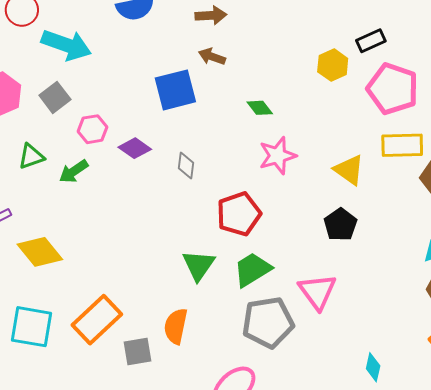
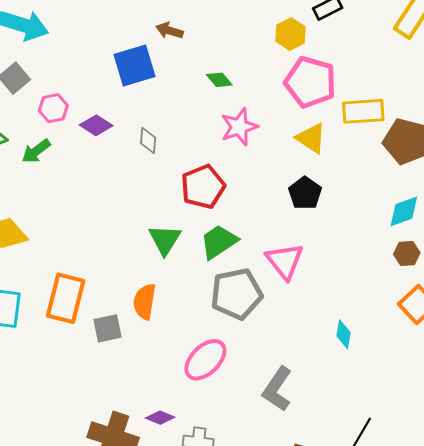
pink pentagon: (393, 89) -> (310, 82), moved
orange rectangle: (97, 320) -> (66, 298), turned -30

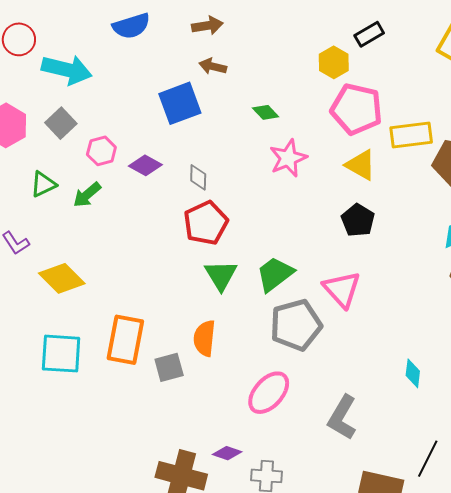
red pentagon: (203, 187) -> (206, 223), moved
cyan diamond: (343, 334) -> (413, 373), moved

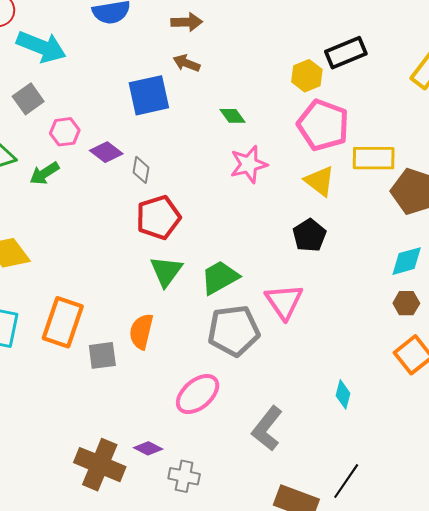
black rectangle: (369, 34) -> (346, 53), size x1.4
gray diamond: (198, 177) -> (141, 170), moved

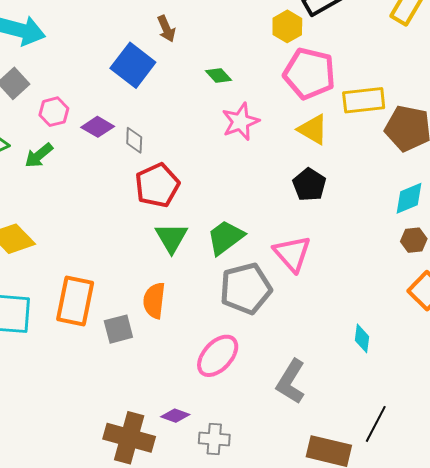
brown arrow: (186, 63) -> (166, 29), turned -128
blue square: (149, 95) -> (133, 65), turned -33

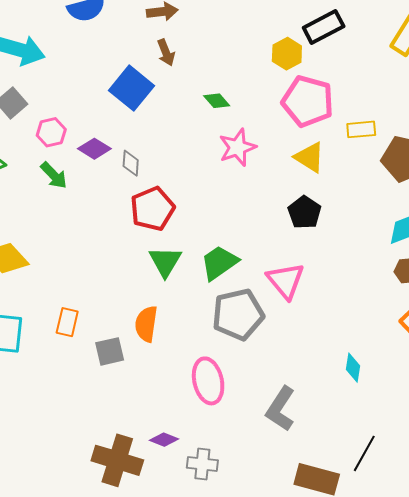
yellow rectangle: (364, 100) -> (361, 129), size x0.7
green arrow: (39, 155) -> (54, 175), moved, turned -96
orange rectangle: (75, 301) -> (67, 322), size x0.6
pink ellipse: (218, 356) -> (208, 381), turned -57

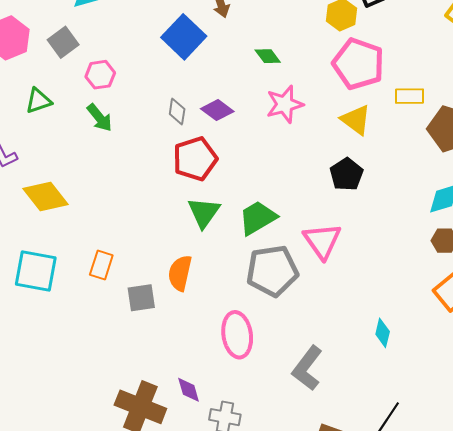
purple diamond: (94, 149) -> (217, 110), moved
purple diamond: (164, 440) -> (189, 390), turned 48

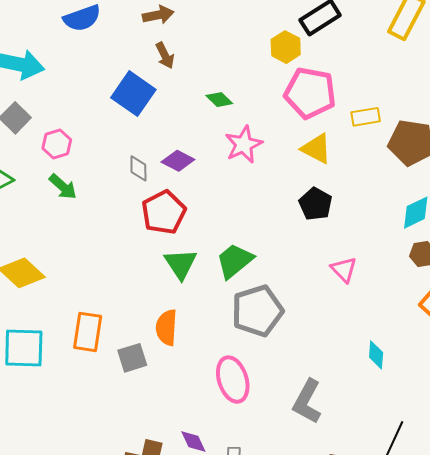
pink triangle: (322, 241) -> (344, 270), moved, size x0.7
orange rectangle: (101, 265) -> (88, 332), size x1.4

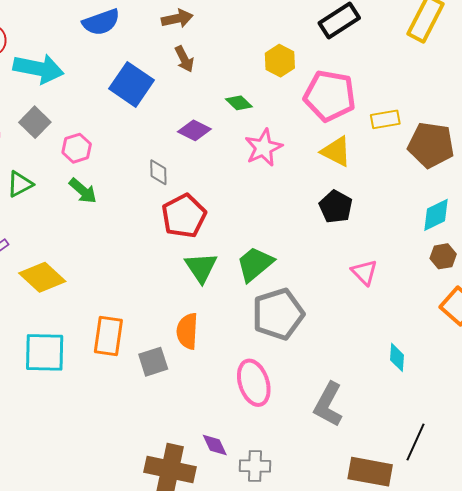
yellow hexagon: (286, 47) -> (280, 61), moved
blue square: (133, 94) -> (132, 84), moved
purple diamond: (178, 161) -> (194, 130), moved

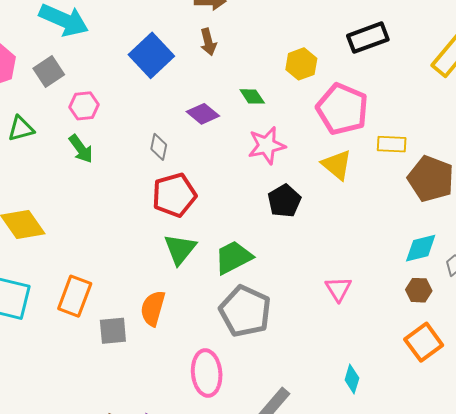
black pentagon: (336, 207) -> (284, 201), moved
gray pentagon: (278, 314) -> (245, 311), turned 30

